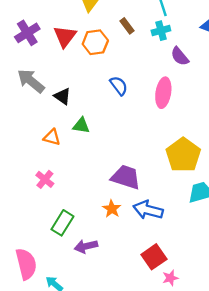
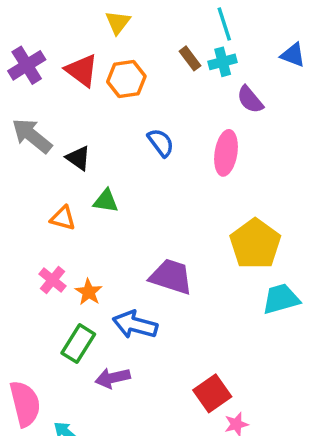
brown rectangle: (127, 26) -> (190, 58), moved
red triangle: (65, 36) -> (82, 70), turned -30
orange star: (112, 209) -> (89, 292), moved
blue arrow: (148, 210) -> (135, 325), moved

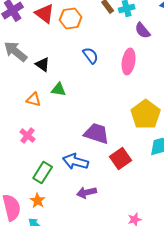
orange star: (89, 292) -> (38, 200), moved
purple arrow: (113, 378) -> (87, 192), moved
red square: (212, 393) -> (121, 158), moved

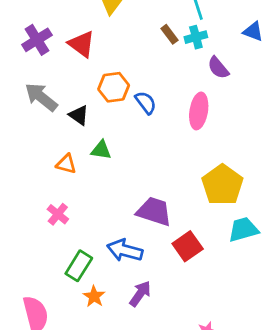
orange hexagon: (71, 18) -> (114, 87), moved
purple arrow: (87, 192) -> (140, 294), turned 138
orange star: (38, 200) -> (94, 296), moved

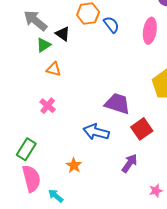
green triangle: (101, 150) -> (44, 45), moved, turned -42
green rectangle: (79, 266) -> (26, 149), moved
purple arrow: (140, 294) -> (130, 163), moved

